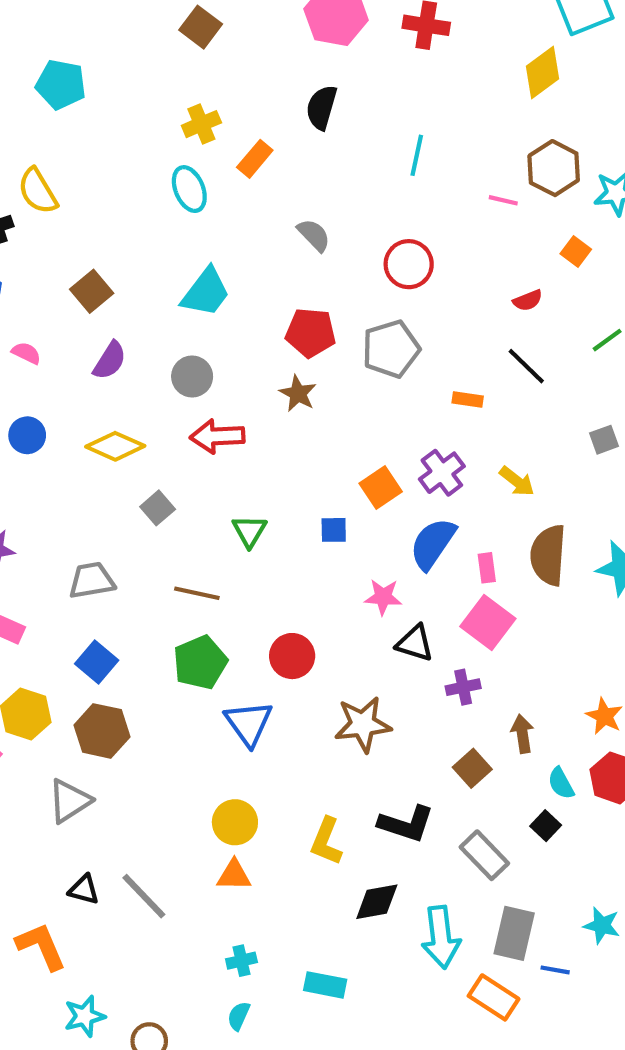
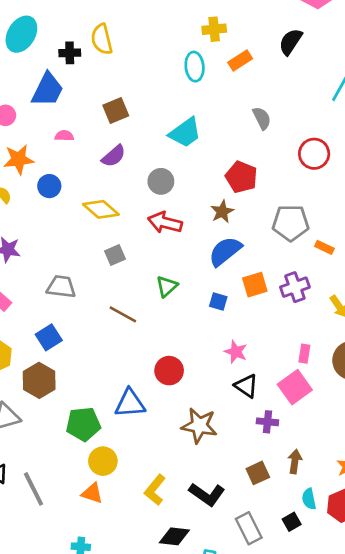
gray pentagon: (391, 349) -> (291, 223), moved
pink semicircle: (26, 353) -> (64, 136), turned -42
blue semicircle: (433, 544) -> (225, 251), moved
green pentagon: (200, 662) -> (83, 424), moved
blue triangle: (249, 723) -> (130, 403), turned 44

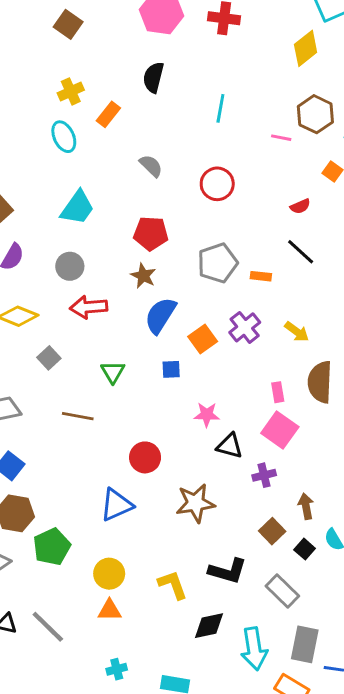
green pentagon: (83, 424) -> (52, 547), moved
yellow L-shape: (155, 490) -> (173, 585), turned 140
black square: (292, 522) -> (305, 549), moved

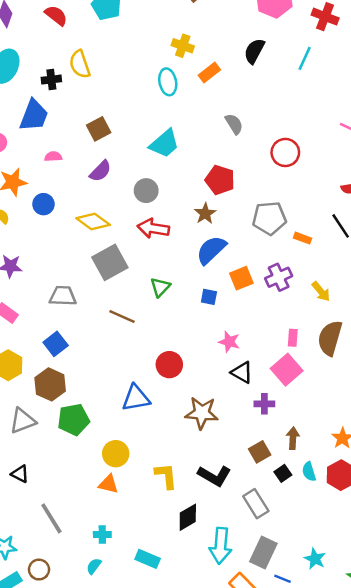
yellow cross: (71, 91) -> (183, 46), turned 30
cyan line: (220, 108) -> (305, 58), moved
gray square: (49, 358) -> (110, 262), size x1.8
black diamond: (209, 626) -> (188, 517), turned -32
gray line: (48, 627) -> (51, 518), moved

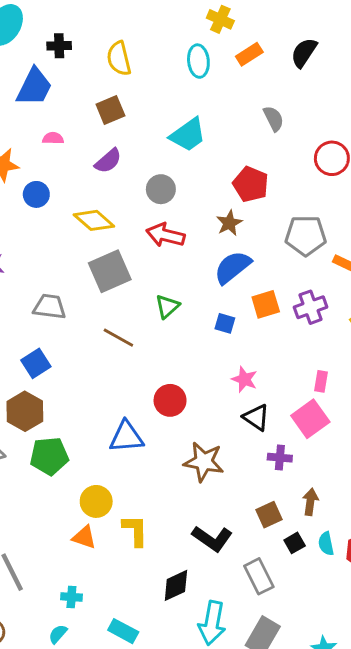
black semicircle: (254, 51) -> (304, 53), moved
yellow semicircle: (80, 64) -> (119, 59), moved
yellow L-shape: (166, 476) -> (135, 530), moved

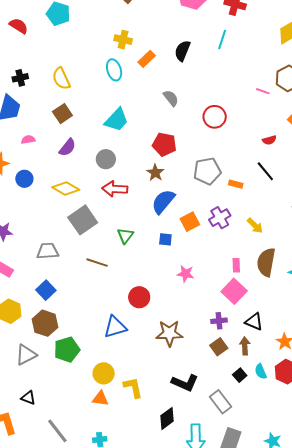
black triangle: (256, 418) -> (254, 322), moved
brown square: (269, 515) -> (219, 347), moved

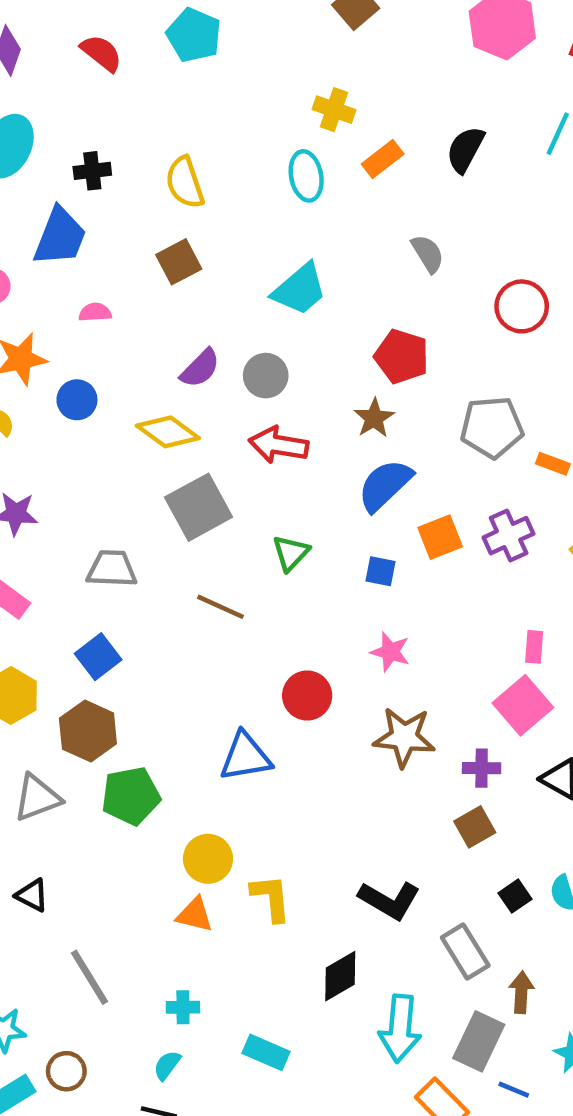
purple semicircle: (67, 147) -> (200, 368), moved
pink star: (185, 274) -> (390, 652), moved
brown star: (169, 333) -> (404, 737), moved
brown arrow: (245, 346) -> (521, 992), moved

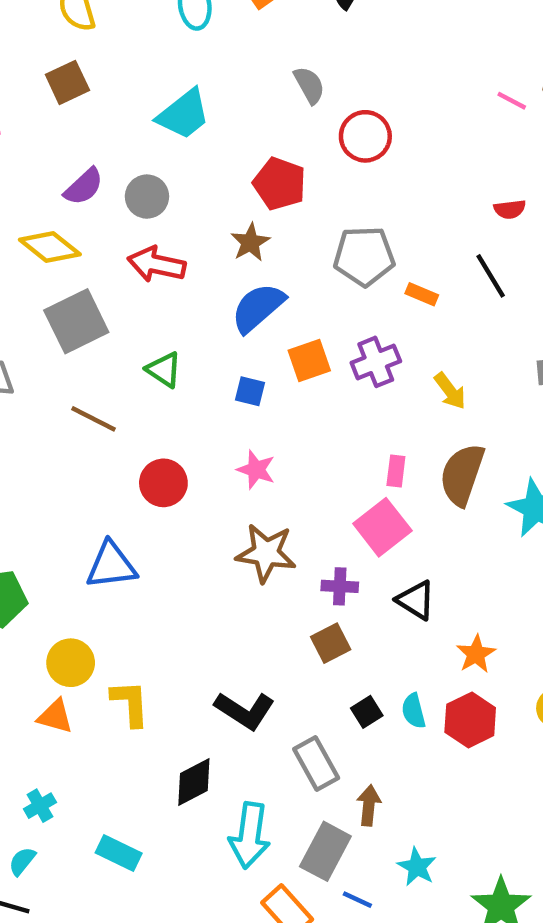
red circle: (522, 306) -> (365, 136), moved
green triangle: (291, 553) -> (164, 370), turned -42
red circle: (307, 696) -> (163, 483), moved
cyan cross: (183, 1007) -> (40, 806), turned -32

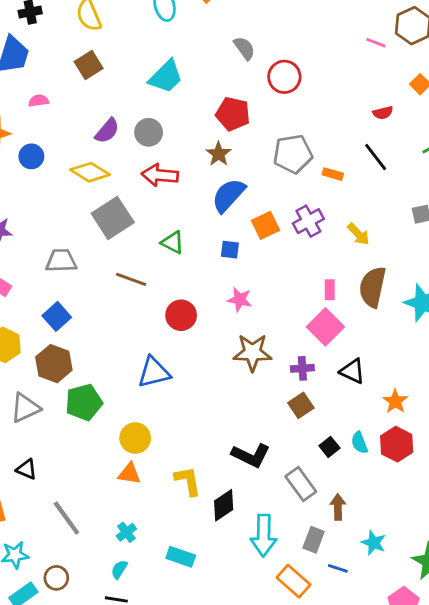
yellow L-shape: (130, 703) -> (188, 481), moved
gray rectangle: (325, 851) -> (314, 540), size x0.7

